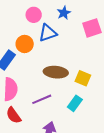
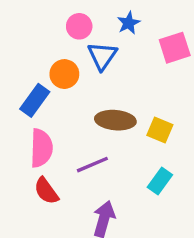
blue triangle: (48, 33) -> (102, 56), turned -36
cyan rectangle: (75, 103) -> (160, 181), moved

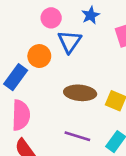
purple line: (92, 165) -> (77, 136), moved, turned 40

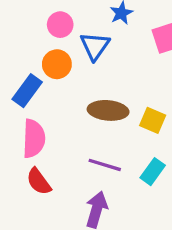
pink circle: (51, 18) -> (60, 25), moved

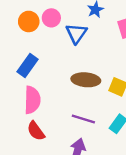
orange circle: (57, 64) -> (29, 21), moved

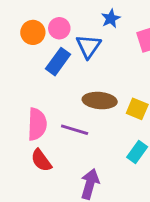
blue rectangle: (28, 66) -> (58, 62), moved
purple line: (83, 119) -> (75, 130), moved

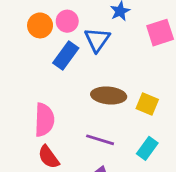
purple line: (75, 130) -> (100, 140), moved

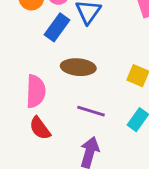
brown ellipse: (109, 95) -> (78, 67), moved

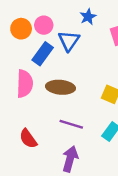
pink semicircle: (36, 91) -> (25, 84), moved

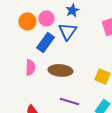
blue star: (88, 17) -> (72, 10), moved
pink semicircle: (25, 84) -> (30, 67), size x0.7

